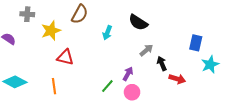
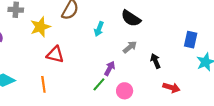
gray arrow: (146, 50) -> (130, 47), moved
purple arrow: (128, 74) -> (110, 68), moved
red arrow: (177, 79) -> (171, 88), moved

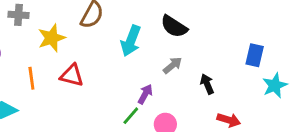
cyan arrow: (99, 29) -> (131, 41), size x1.5
orange line: (43, 84) -> (31, 78), moved

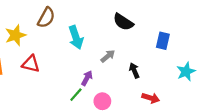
black semicircle: (174, 26) -> (123, 22), moved
cyan arrow: (131, 41) -> (76, 37), turned -40
blue rectangle: (255, 55) -> (163, 41), moved

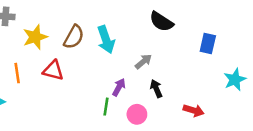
brown semicircle: (46, 18) -> (74, 37), moved
black arrow: (134, 70) -> (156, 89), moved
green line: (76, 95) -> (106, 107), turned -32

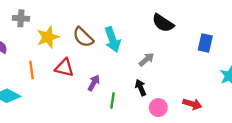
brown semicircle: (74, 37) -> (83, 37), turned 105
purple arrow: (119, 87) -> (94, 83), moved
black arrow: (156, 89) -> (141, 88), moved
pink circle: (137, 114) -> (158, 108), moved

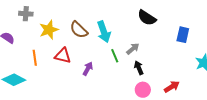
black arrow: (141, 88) -> (139, 68), moved
green line: (112, 101) -> (115, 56), moved, turned -32
red arrow: (192, 104) -> (172, 87), turned -49

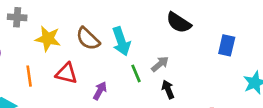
yellow star: (49, 30) -> (48, 39), turned 30

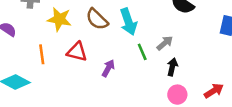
black arrow: (168, 89) -> (172, 67), turned 36

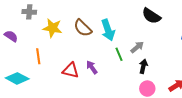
red triangle: (77, 52) -> (71, 70), moved
purple arrow: (108, 68) -> (92, 67), turned -64

